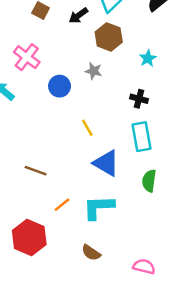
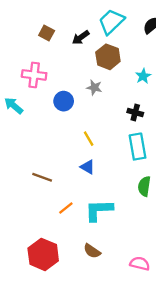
pink cross: (27, 57) -> (34, 75), turned -30
blue triangle: (106, 163) -> (87, 167), moved, size x0.6
red hexagon: (29, 237) -> (43, 254), moved

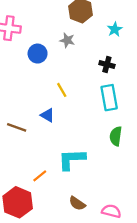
blue triangle: (87, 167) -> (47, 115), moved
orange line: (66, 208) -> (40, 176), moved
brown semicircle: (92, 251) -> (77, 203), moved

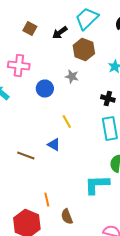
cyan L-shape: (72, 159) -> (97, 184), moved
orange line: (40, 176) -> (47, 200), turned -64
brown semicircle: (77, 203) -> (67, 216), moved, turned 35

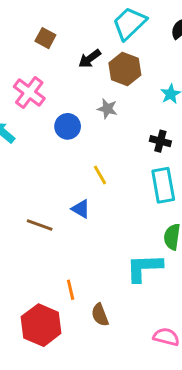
black arrow: (60, 32) -> (90, 59), moved
pink cross: (19, 66) -> (29, 93), turned 30

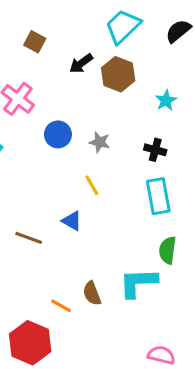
gray star: (107, 109) -> (100, 142), moved
orange line: (71, 290) -> (61, 306), turned -48
brown semicircle: (100, 315) -> (92, 293), moved

